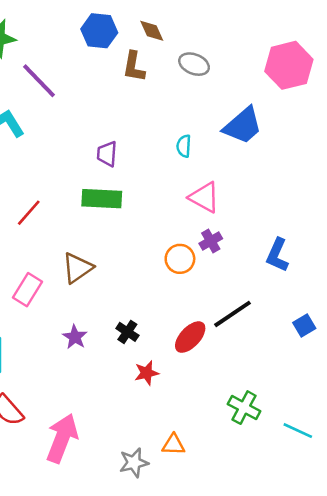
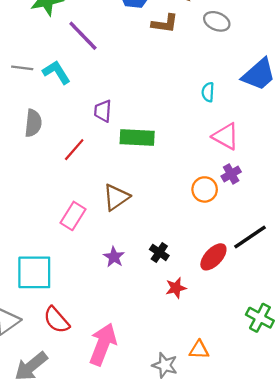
brown L-shape: (134, 67) -> (165, 24), turned -92
purple trapezoid: (107, 154) -> (103, 111), moved
gray star: (134, 463) -> (165, 365), turned 30

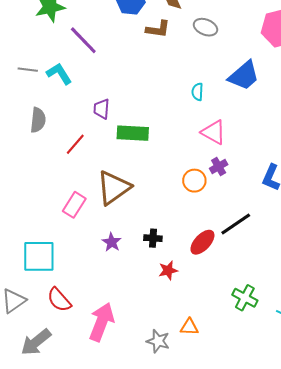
brown triangle: (116, 197) -> (114, 188), size x1.4
black cross: (159, 252) -> (153, 238), turned -30

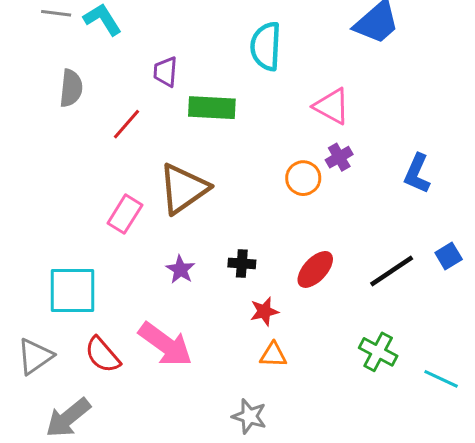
cyan semicircle: (197, 92) -> (266, 46), moved, size x1.8
black line: (236, 224) -> (392, 271), moved
pink arrow: (101, 322) -> (165, 344), moved, turned 105
orange triangle: (189, 327) -> (273, 355), moved

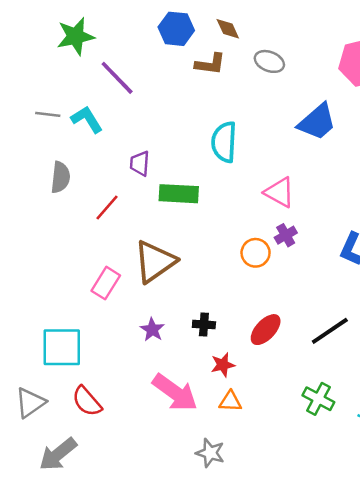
pink arrow: (165, 344) -> (175, 393), moved

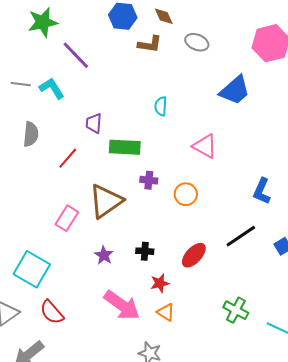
cyan semicircle: (224, 142) -> (161, 106), size x0.6
purple cross: (286, 235) -> (149, 180), moved, turned 36
black line: (330, 331) -> (241, 236), moved
cyan square: (62, 347) -> (32, 269), turned 30
orange triangle: (230, 401) -> (166, 312), turned 30

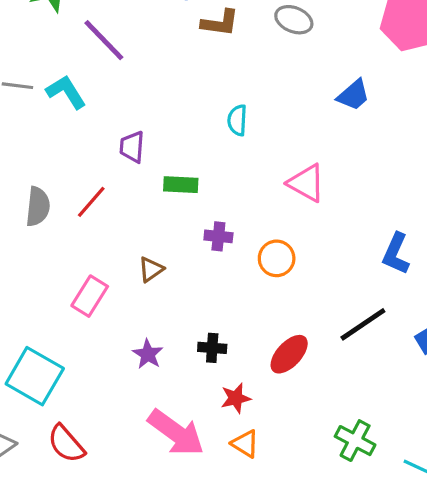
blue trapezoid: (235, 90) -> (354, 95), size x0.7
gray semicircle: (31, 134) -> (38, 207), moved
green rectangle: (125, 147) -> (181, 185), size x0.7
brown triangle: (106, 201) -> (151, 269), size x0.5

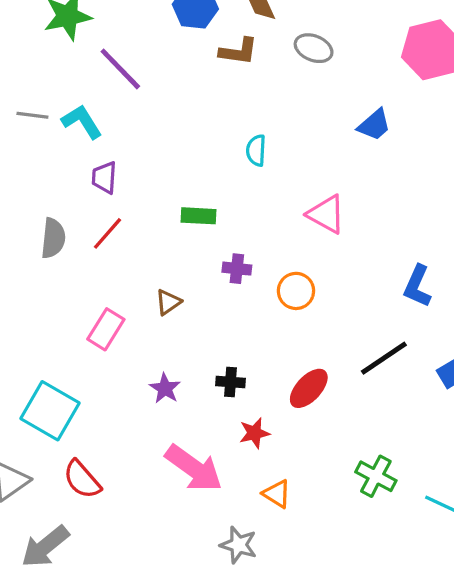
purple trapezoid: (132, 147) -> (104, 178), moved
orange triangle: (245, 444) -> (277, 494), moved

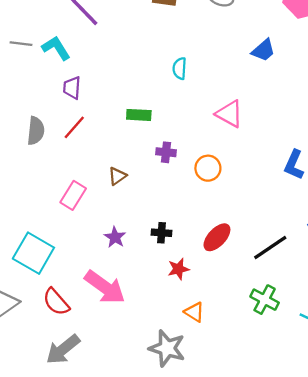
black line: (384, 358) -> (270, 247), moved
pink arrow: (194, 468) -> (105, 287), moved
gray star: (238, 545) -> (167, 348), size x1.4
gray arrow: (45, 547) -> (63, 349), moved

